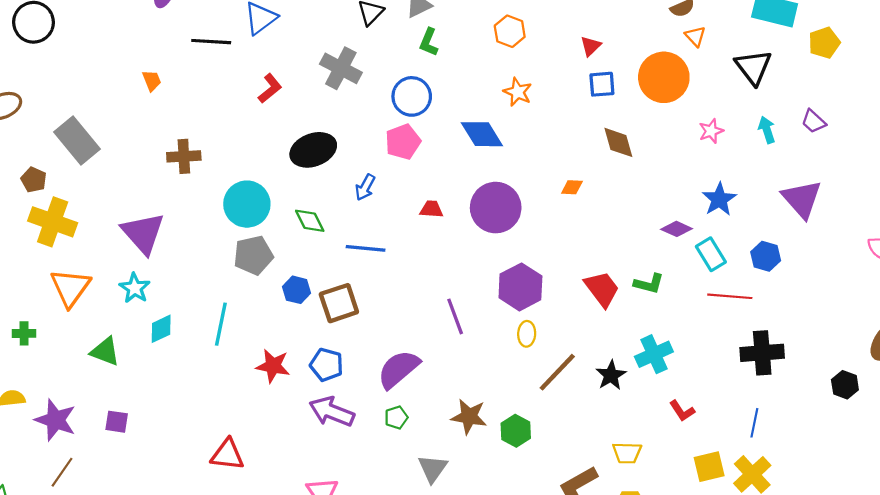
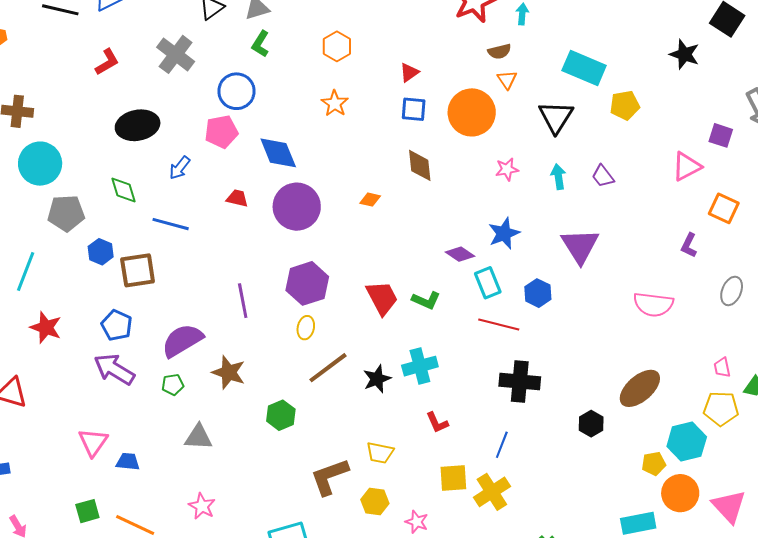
blue diamond: (482, 134) -> (278, 153), moved
cyan circle: (247, 204) -> (40, 164), moved
red star: (273, 366) -> (46, 327), moved
brown star: (469, 417) -> (229, 372), moved
gray triangle: (433, 468) -> (198, 437), turned 48

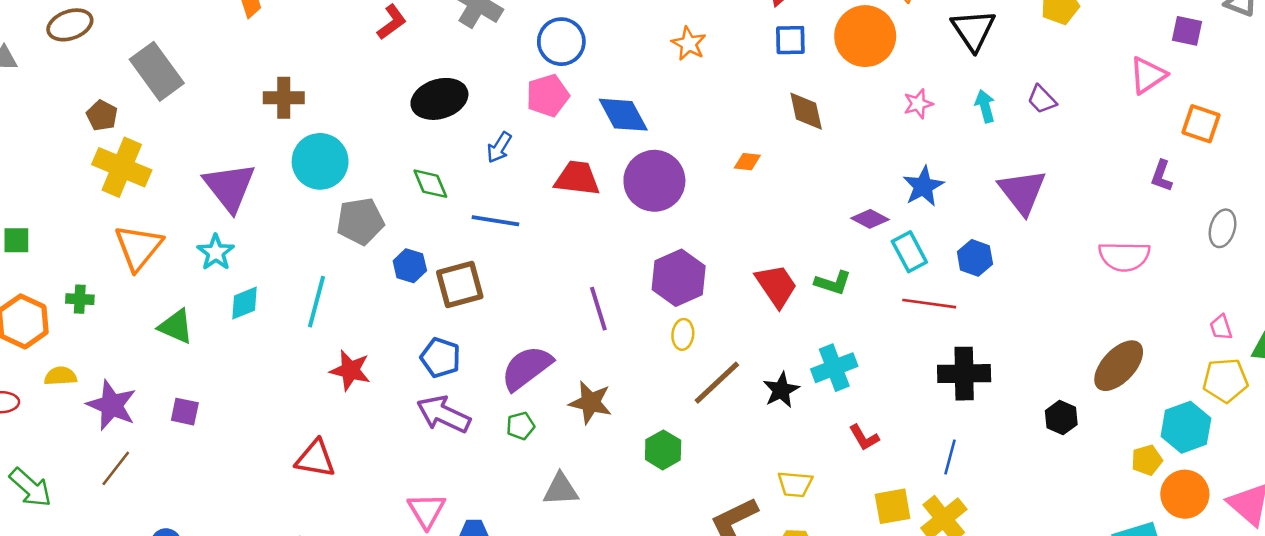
red trapezoid: (237, 198) -> (577, 178), size x1.6

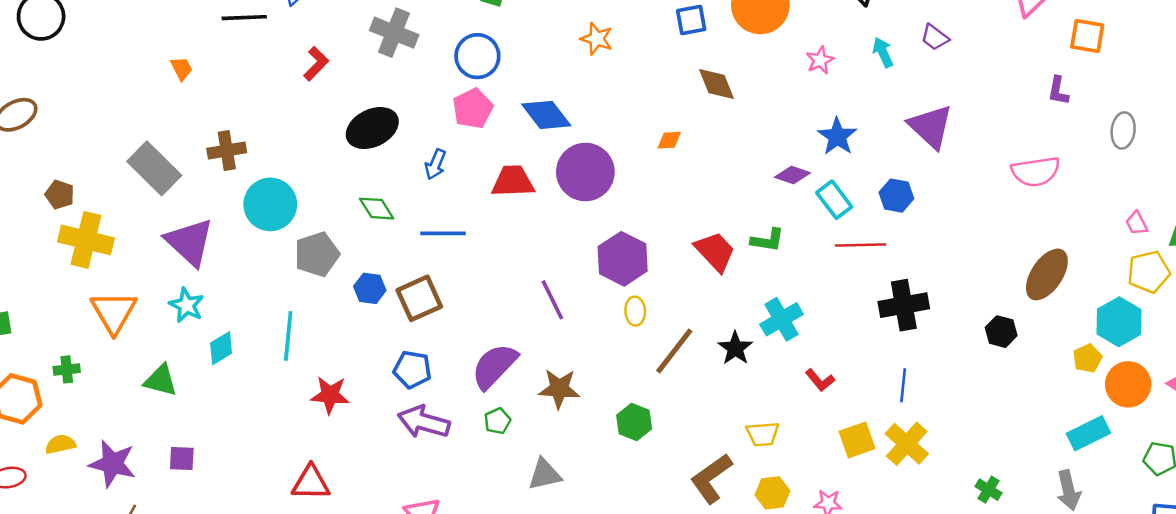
gray rectangle: (157, 71) -> (154, 168), moved

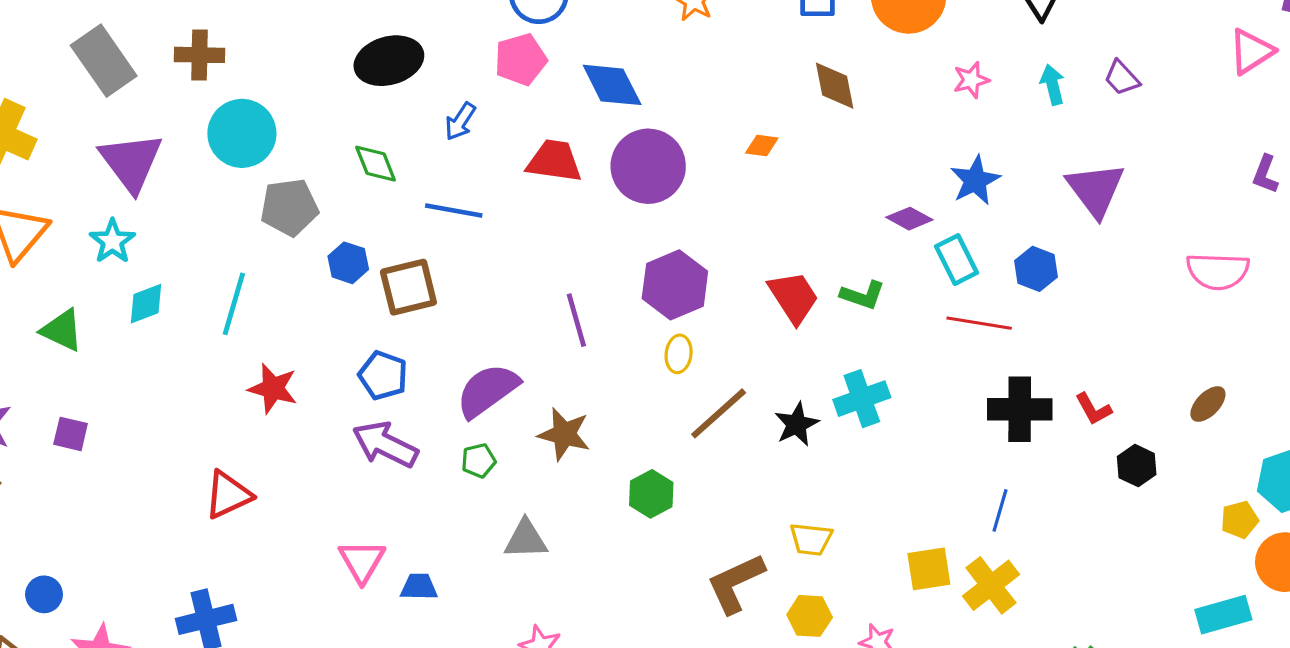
brown ellipse: (1047, 274) -> (1208, 404), size x0.6
red L-shape: (820, 380) -> (1093, 409), moved
red triangle: (311, 483) -> (228, 495), turned -36

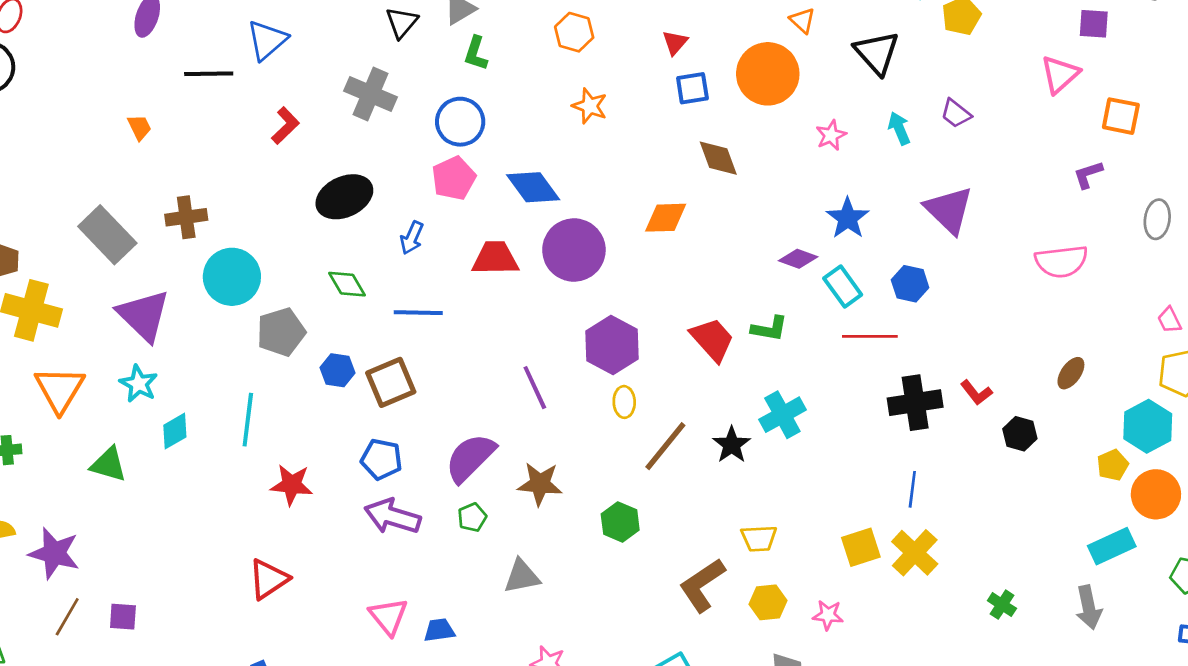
orange diamond: (762, 146) -> (666, 218), size x1.6
purple L-shape: (1265, 174) -> (1088, 175), turned 60
purple square: (71, 434) -> (123, 617), moved

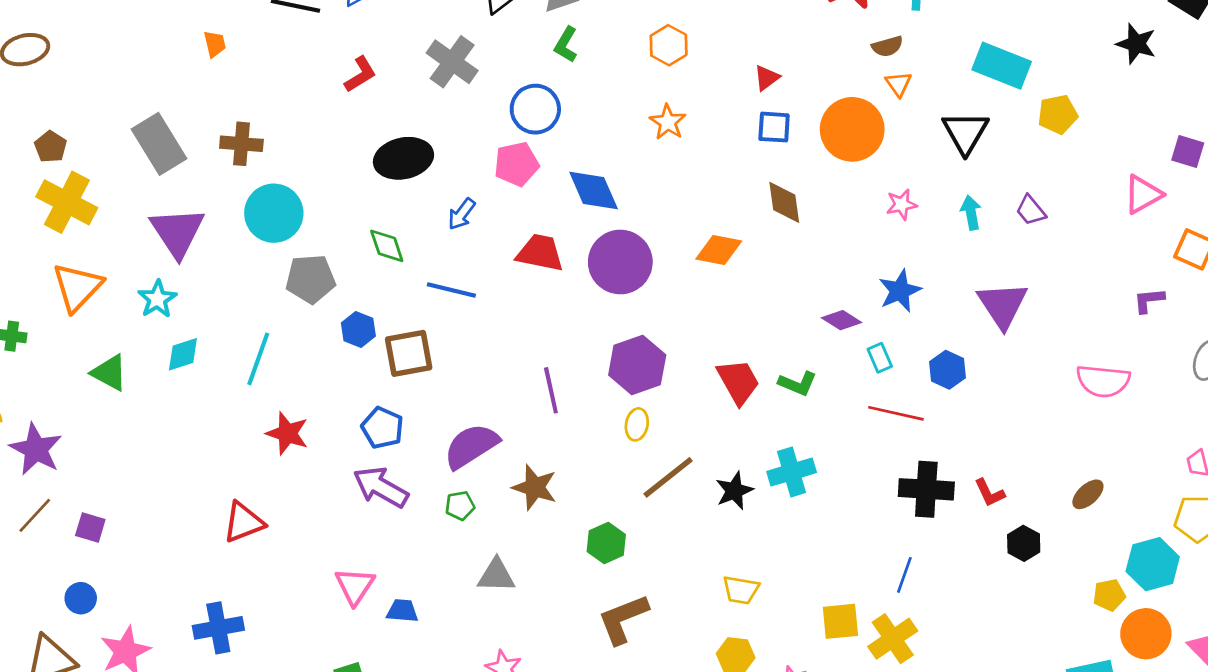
cyan rectangle: (843, 287) -> (880, 358), size x0.7
brown L-shape: (702, 585) -> (623, 619), moved

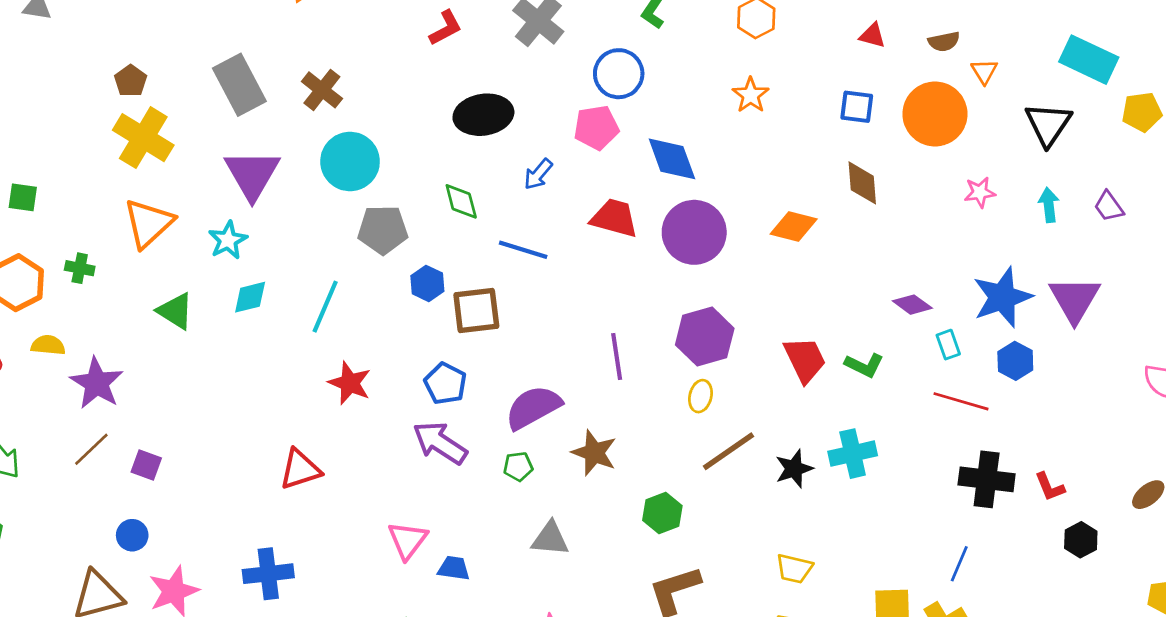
brown semicircle: (887, 46) -> (944, 42), moved
red triangle: (767, 78) -> (872, 35), moved, turned 48
brown cross: (241, 144) -> (322, 90), turned 30
blue star: (900, 291) -> (1002, 297), moved, size x1.4

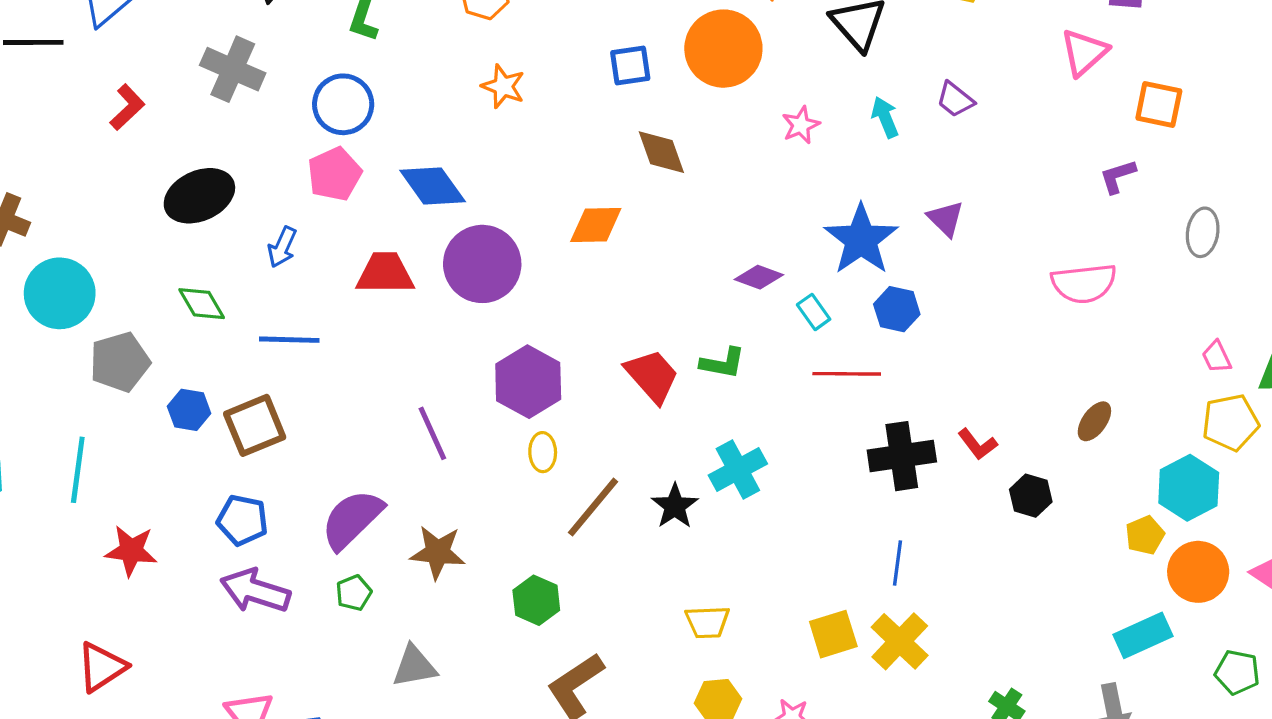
purple triangle: (1075, 299) -> (946, 219), size x0.6

